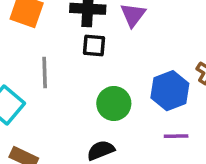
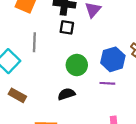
purple line: (176, 136) -> (107, 83), moved

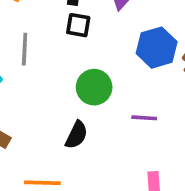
blue hexagon: (113, 59) -> (157, 48), moved
black semicircle: (66, 94) -> (76, 135), turned 133

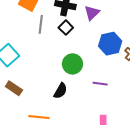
black square: (78, 25) -> (66, 28), turned 32
gray line: (25, 49) -> (41, 24), moved

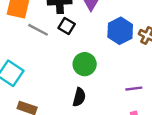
gray line: (41, 24) -> (38, 30), turned -54
purple line: (100, 84) -> (134, 89), moved

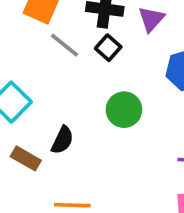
black semicircle: (79, 97) -> (62, 140), moved

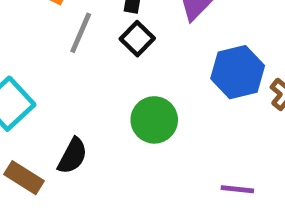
gray line: (65, 45) -> (81, 33), turned 72

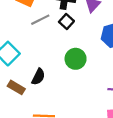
gray line: (81, 33) -> (40, 20), turned 42

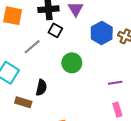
gray line: (40, 20) -> (32, 47), moved

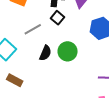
black semicircle: (41, 88) -> (45, 53), moved

